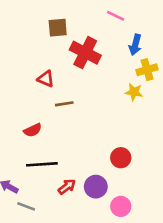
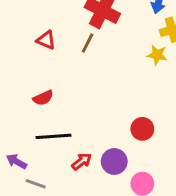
red triangle: (46, 79) -> (46, 40), moved
brown line: (64, 104) -> (88, 43), moved, turned -54

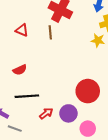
brown line: (88, 43) -> (50, 32), turned -32
red circle: (142, 129) -> (88, 91), size x1.5

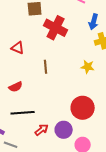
brown line: (50, 32) -> (46, 67), moved
yellow star: (98, 40) -> (88, 67), moved

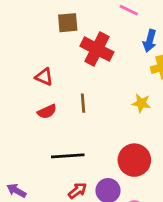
red semicircle: (16, 87) -> (47, 112), moved
black line: (23, 113) -> (68, 156), moved

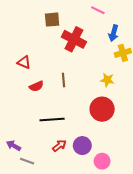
red triangle: (44, 77) -> (24, 62), moved
red circle: (134, 160) -> (102, 109), moved

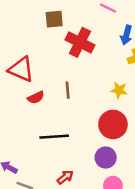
red triangle: (24, 62) -> (21, 69), size x1.6
red arrow: (59, 146) -> (65, 177), moved
purple circle: (82, 146) -> (106, 158), moved

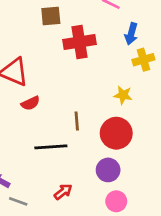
red cross: (80, 42) -> (79, 42), turned -36
brown line: (68, 90) -> (77, 121), moved

